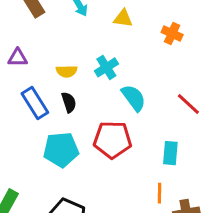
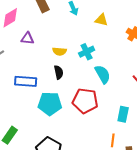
blue rectangle: (35, 103) -> (26, 81), moved, turned -60

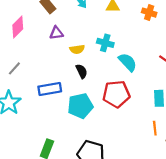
purple triangle: (27, 38) -> (56, 33), moved
cyan cross: (87, 52) -> (105, 43), turned -35

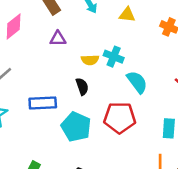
yellow semicircle: (77, 49) -> (90, 60), moved
cyan pentagon: (80, 106) -> (76, 127), turned 30

